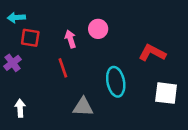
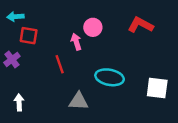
pink arrow: (70, 39) -> (76, 42), moved
red L-shape: (152, 53) -> (141, 25), moved
cyan ellipse: (116, 82) -> (110, 77), turned -68

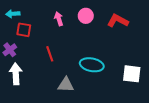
pink circle: (93, 27) -> (86, 16), moved
pink arrow: (76, 42) -> (59, 19), moved
white arrow: (19, 102) -> (16, 74), moved, size x1.5

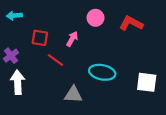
pink arrow: (59, 19) -> (72, 39), moved, turned 48
red square: (24, 30) -> (40, 38), moved
red line: (50, 54) -> (55, 60), turned -35

